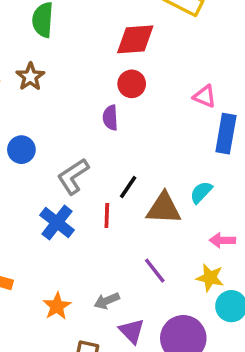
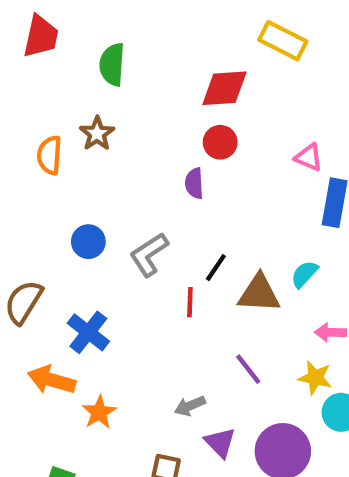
blue circle: (21, 150) -> (88, 242), moved
blue cross: (57, 223) -> (88, 332), moved
orange star: (57, 306) -> (99, 412), moved

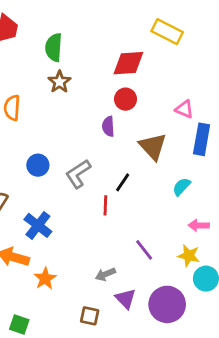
brown star: (97, 134) -> (59, 82), moved
brown triangle: (259, 293) -> (153, 146), moved, turned 44

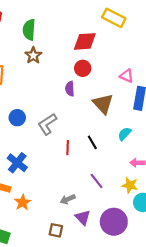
black line: (123, 182) -> (92, 142), moved, turned -64

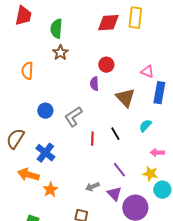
yellow rectangle: (114, 18) -> (135, 18), turned 70
red diamond: (85, 41) -> (108, 23), moved
purple triangle: (83, 217) -> (114, 194), moved

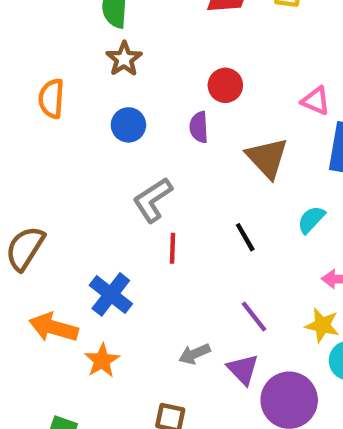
blue circle: (45, 111) -> (128, 125), moved
red line: (92, 139) -> (172, 248), moved
blue cross: (45, 153) -> (111, 294), moved

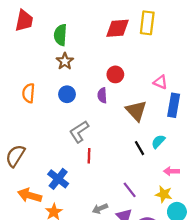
orange semicircle: (51, 99) -> (29, 93), moved
black line: (245, 237) -> (140, 148), moved

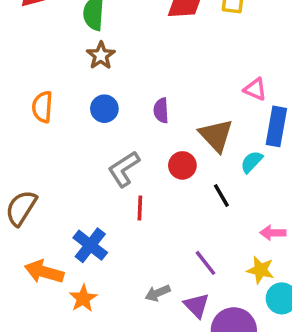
red circle: (115, 74) -> (182, 165), moved
cyan semicircle: (158, 142) -> (252, 162), moved

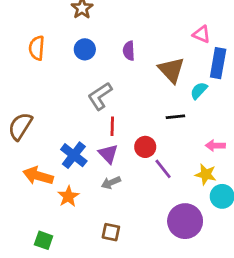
red circle: (182, 165) -> (145, 147), moved
black line: (221, 196) -> (175, 117), turned -66
gray arrow: (158, 293) -> (111, 183), moved
purple triangle: (197, 305) -> (108, 154), moved

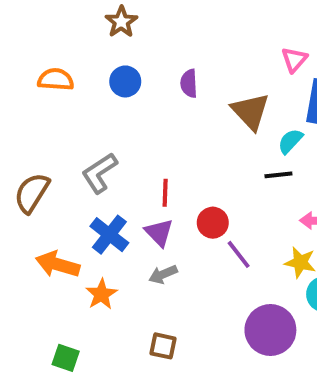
pink triangle: (202, 34) -> (294, 60), turned 48
orange semicircle: (37, 48) -> (56, 79), turned 90
gray L-shape: (100, 96) -> (99, 173), moved
black line: (175, 117) -> (278, 175), moved

